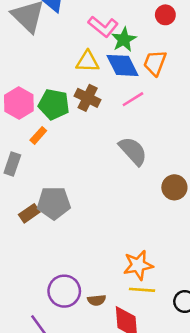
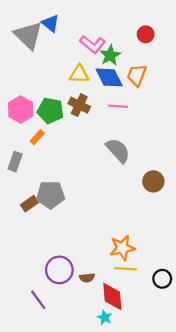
pink line: (133, 99) -> (118, 106), turned 36

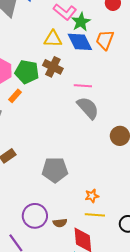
pink line: (118, 106) -> (83, 86), moved
gray pentagon: (50, 195) -> (55, 170), moved
orange star: (122, 248) -> (92, 196), size x0.6

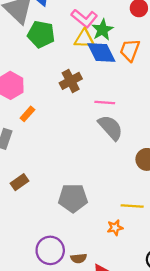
yellow triangle: (53, 39) -> (84, 39), moved
brown cross: (53, 67) -> (71, 81), turned 36
green pentagon: (27, 72) -> (41, 34), moved
yellow line: (95, 215) -> (132, 206), moved

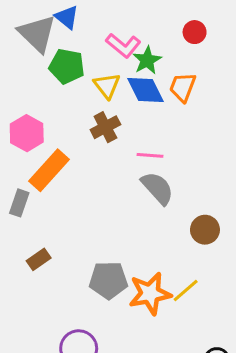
yellow triangle: (84, 39) -> (107, 86), moved, turned 50
orange rectangle: (27, 114) -> (49, 170), size x2.0
yellow line: (132, 206) -> (186, 291), turned -45
orange star: (115, 228) -> (150, 294), moved, size x2.0

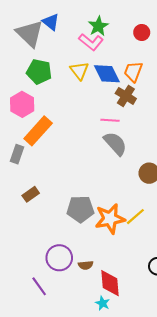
green star: (147, 60) -> (98, 26), moved
green pentagon: (67, 66) -> (39, 72), moved
brown cross: (105, 127) -> (126, 96), moved, turned -30

